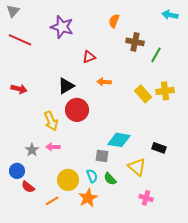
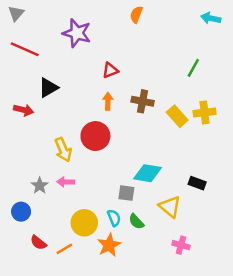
orange semicircle: (114, 21) -> (136, 15), moved
brown cross: (135, 42) -> (143, 101), moved
orange arrow: (104, 82) -> (108, 101), moved, turned 88
black triangle: (66, 86) -> (48, 88), moved
red semicircle: (28, 187) -> (38, 243), moved

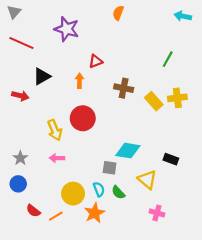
orange arrow: (108, 101) -> (79, 81), moved
gray star: (40, 186) -> (20, 158), moved

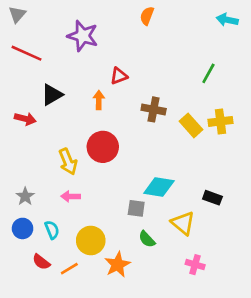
cyan semicircle: (99, 189) -> (52, 230), moved

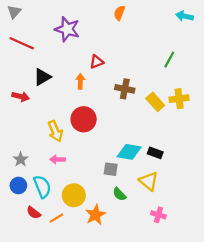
black rectangle: (212, 198) -> (155, 153), moved
cyan semicircle: (52, 230) -> (42, 187), size x1.5

